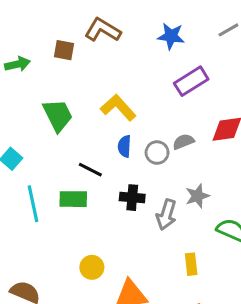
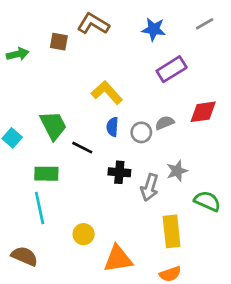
green trapezoid: (58, 115) -> (53, 126), moved
green rectangle: (73, 199) -> (46, 174), moved
cyan line: (33, 204) -> (40, 208), moved
yellow rectangle: (191, 264) -> (172, 231), size x1.6

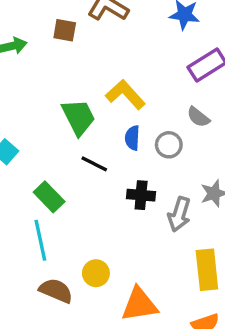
gray semicircle: (165, 123) -> (198, 117), moved, turned -120
green trapezoid: (53, 126) -> (79, 117), moved
green rectangle: (46, 174) -> (49, 197), turned 45
brown semicircle: (24, 256) -> (56, 291), moved

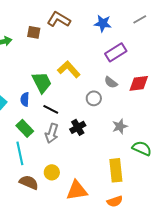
blue semicircle: (132, 138) -> (25, 99), moved
black cross: (141, 195) -> (78, 127), turned -35
gray arrow: (179, 214) -> (52, 133), moved

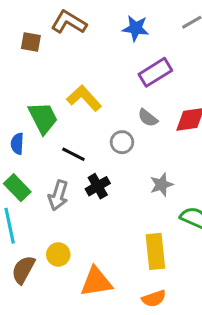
black line: (51, 109) -> (73, 154), moved
brown semicircle: (29, 182) -> (23, 270), turned -84

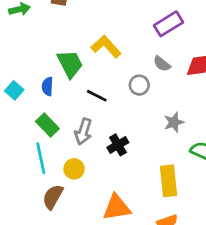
black cross: (98, 186) -> (118, 145), moved
yellow circle: (58, 254) -> (74, 169), moved

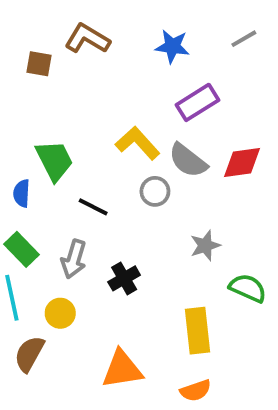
yellow L-shape: (106, 46) -> (138, 143), moved
gray semicircle: (162, 64) -> (188, 160), size x1.5

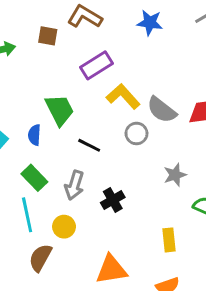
purple rectangle: (198, 102) -> (97, 65), moved
yellow rectangle: (198, 331) -> (169, 240), size x0.7

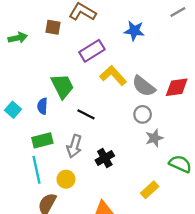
blue star: (150, 23) -> (134, 31), moved
gray circle: (136, 133) -> (143, 114), moved
green rectangle: (34, 178) -> (42, 140), turned -60
yellow rectangle: (169, 240) -> (150, 190), turned 54

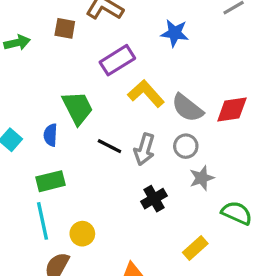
gray arrow: (74, 146) -> (144, 149), moved
black cross: (105, 158) -> (154, 199), moved

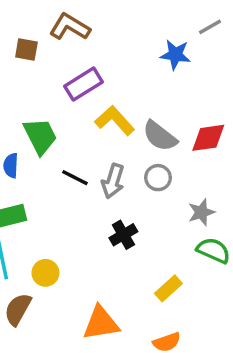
blue star: (175, 33) -> (175, 55), moved
gray star: (202, 178) -> (201, 212), moved

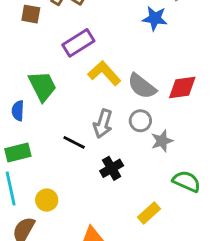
black line: (75, 178) -> (74, 142), moved
gray star: (201, 212) -> (162, 141), moved

